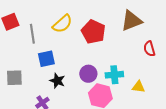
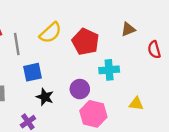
brown triangle: (131, 21) -> (128, 29), size x0.6
red semicircle: (149, 49) -> (154, 50), moved
cyan cross: (114, 75) -> (109, 70), moved

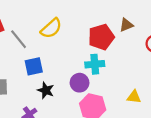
red pentagon: (85, 42) -> (101, 37), moved, turned 30
gray line: (17, 44) -> (19, 39), turned -30
cyan cross: (109, 70) -> (95, 64), moved

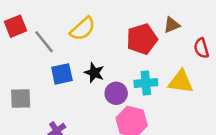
cyan cross: (95, 64) -> (146, 83), moved
black star: (46, 90) -> (94, 73), moved
yellow triangle: (134, 97) -> (181, 82), moved, size x1.5

